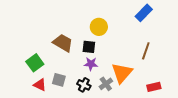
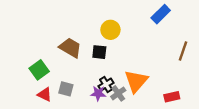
brown line: (146, 51) -> (183, 51), moved
purple star: (91, 64) -> (98, 93), moved
black cross: (84, 85) -> (106, 84), moved, turned 32

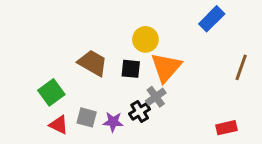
orange triangle: (136, 81) -> (166, 67), moved
purple star: (98, 93) -> (113, 122), moved
gray cross: (118, 93) -> (156, 97), moved

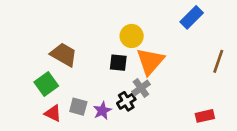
brown trapezoid: (93, 63) -> (64, 55), moved
purple star: (113, 122) -> (102, 111), turned -30

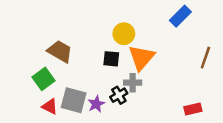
gray cross: (141, 88) -> (133, 83), turned 36
gray square: (78, 107) -> (74, 100), size x1.5

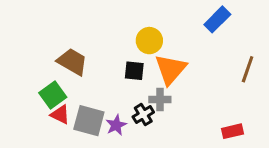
red triangle: (50, 107) -> (60, 115), moved

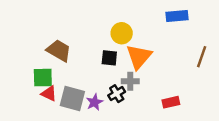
blue rectangle: (217, 19) -> (177, 16), turned 40
green square: (53, 95) -> (43, 78), turned 35
red rectangle: (232, 131) -> (171, 102), moved

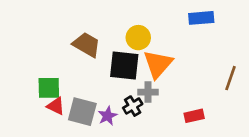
brown trapezoid: (59, 50) -> (87, 45), moved
brown line: (202, 57) -> (231, 78), moved
black square: (109, 58) -> (124, 66), size x1.6

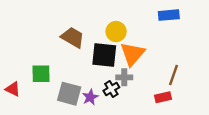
brown line: (231, 78) -> (174, 75), moved
red triangle: (56, 106) -> (13, 89), moved

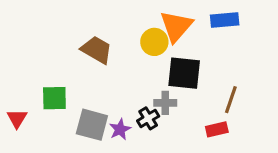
orange triangle: (132, 54) -> (176, 26), moved
black square: (104, 55) -> (184, 73), moved
red triangle: (13, 89) -> (17, 118), turned 35

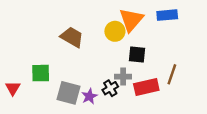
black square: (184, 73) -> (137, 55), size x0.7
red rectangle: (217, 129) -> (146, 87), moved, size x1.5

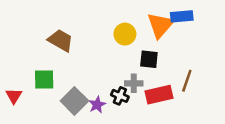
orange triangle: (131, 20) -> (160, 25), moved
brown trapezoid: (72, 37) -> (61, 40), moved
black cross: (110, 88) -> (120, 96), turned -35
gray square: (68, 93) -> (74, 101), turned 30

